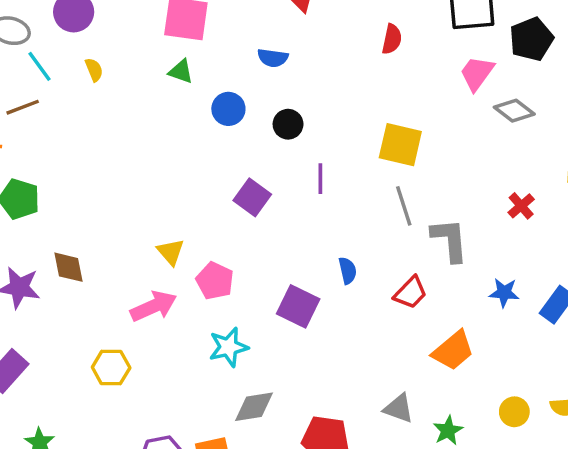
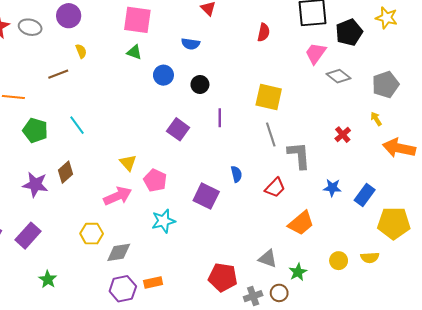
cyan line: (40, 66) -> (77, 125), moved
brown line: (23, 107) -> (58, 74), moved
brown diamond: (69, 267) -> (66, 172), turned 60
gray diamond: (254, 407) -> (119, 252), moved

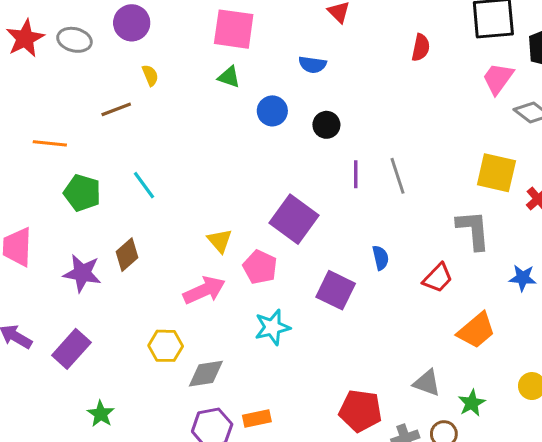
yellow square: (269, 97) -> (496, 173), moved
purple square: (178, 129) -> (294, 219), moved, size x1.4
gray line: (271, 135) -> (397, 176), moved

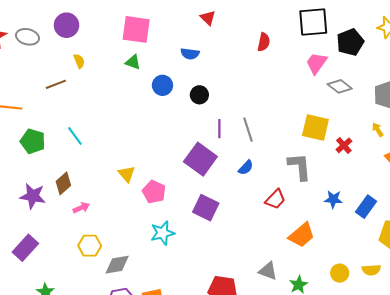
purple square: (294, 219) -> (200, 159), moved
blue semicircle: (380, 258) -> (246, 168), moved, turned 56
pink arrow: (204, 290) -> (81, 208), moved, size x0.6

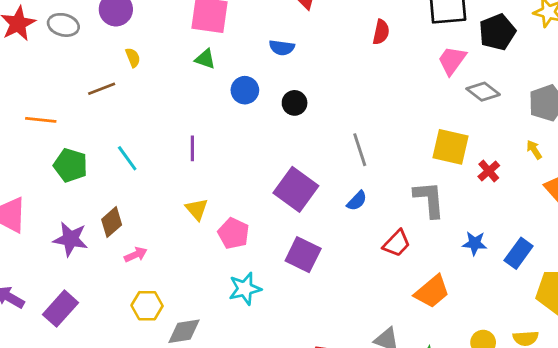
purple line: (219, 129) -> (192, 148), moved

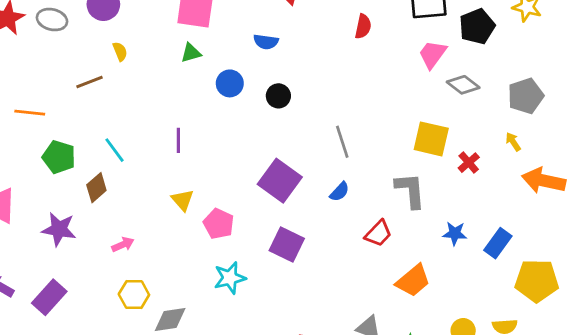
green triangle: (205, 59) -> (191, 53), turned -35
brown diamond: (112, 222) -> (96, 188), moved

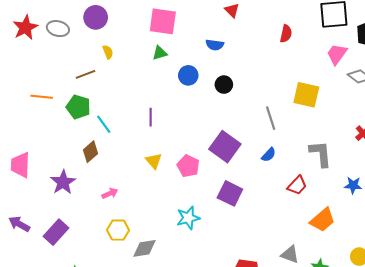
yellow square: (431, 139) -> (306, 95), moved
green pentagon: (59, 157) -> (78, 107), moved
pink pentagon: (219, 224) -> (188, 166), moved
purple star: (59, 229) -> (63, 182), turned 30

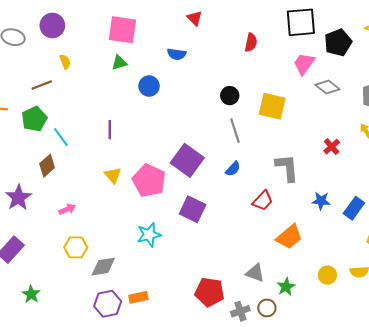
black circle: (224, 85) -> (230, 96), moved
green pentagon: (78, 107) -> (34, 119), turned 30
pink pentagon: (188, 166) -> (149, 181), size x1.4

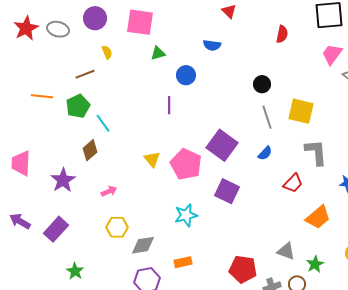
pink square: (122, 30) -> (140, 22), moved
yellow square: (272, 106) -> (301, 111), moved
purple line: (110, 130) -> (169, 105), moved
orange rectangle: (138, 297) -> (183, 262), moved

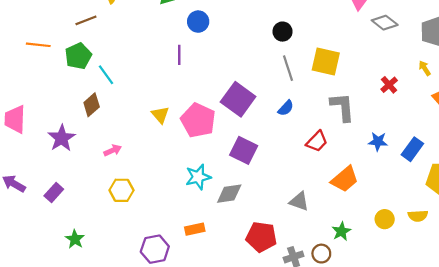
purple rectangle: (56, 229) -> (54, 193), size x0.7
gray diamond: (143, 245) -> (229, 194), moved
gray triangle: (286, 251) -> (299, 201), moved

